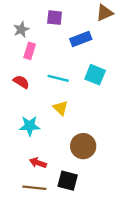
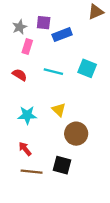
purple square: (55, 18) -> (44, 23), moved
blue rectangle: (81, 39) -> (62, 35), moved
yellow triangle: (61, 108) -> (59, 110), moved
red arrow: (38, 163) -> (25, 149), moved, turned 32

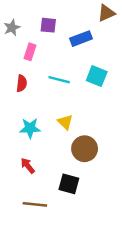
gray star: (20, 27) -> (12, 28), moved
blue rectangle: (62, 35) -> (81, 39), moved
red semicircle: (20, 75) -> (22, 83), turned 64
brown line: (32, 172) -> (35, 204), moved

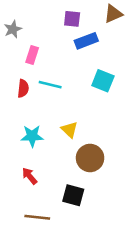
purple square: (48, 25) -> (72, 19), moved
cyan line: (59, 80) -> (50, 85), moved

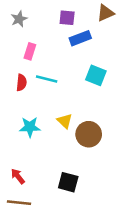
gray star: (13, 29) -> (19, 19), moved
brown circle: (90, 158) -> (89, 134), moved
red arrow: (30, 176) -> (18, 176), moved
brown line: (37, 217) -> (19, 203), moved

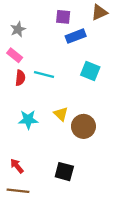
gray star: (19, 19) -> (18, 29), moved
pink rectangle: (30, 51) -> (15, 55), moved, turned -70

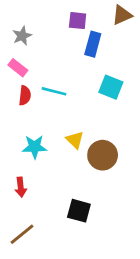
blue rectangle: (76, 36) -> (93, 44), turned -54
red arrow: (17, 166) -> (21, 187), moved, turned -147
brown line: (18, 191) -> (22, 234), turned -45

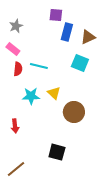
brown triangle: (122, 15) -> (88, 37), moved
yellow triangle: (75, 140) -> (54, 93), moved
cyan star: (35, 147) -> (31, 96), moved
red arrow: (21, 187) -> (15, 126), moved

